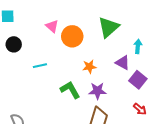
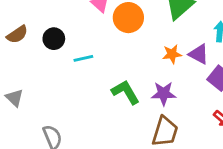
black circle: (14, 44) -> (54, 39), moved
orange star: (89, 67) -> (172, 54), moved

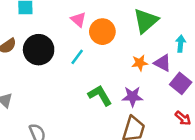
black circle: (54, 39) -> (39, 50), size x1.6
cyan line: (83, 58) -> (77, 57), moved, turned -42

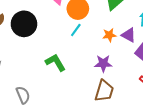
cyan line: (77, 57) -> (76, 30), moved
green L-shape: (100, 95) -> (55, 62), moved

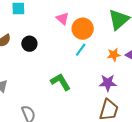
black circle: (24, 24) -> (29, 44), size x0.6

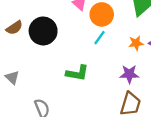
black circle: (29, 44) -> (43, 31), size x1.6
green L-shape: (61, 82) -> (77, 73), turned 130

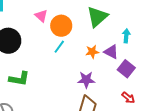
green L-shape: (77, 73) -> (19, 79), moved

